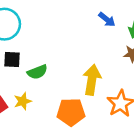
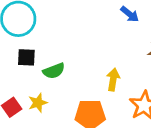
yellow arrow: (92, 80) -> (113, 80), size x0.7

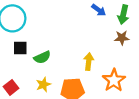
yellow star: (38, 103) -> (43, 85), moved

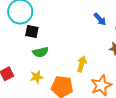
black square: (20, 48) -> (32, 31), moved

